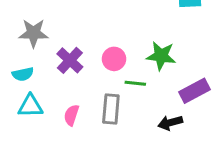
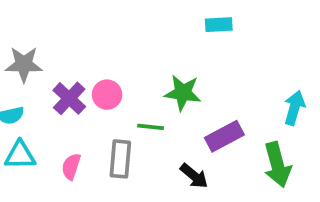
pink circle: (114, 59) -> (107, 95), moved
black arrow: (170, 123) -> (194, 176), turned -125

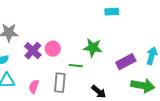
purple rectangle: (224, 136) -> (126, 62), moved
green arrow: (277, 165) -> (143, 86), turned -65

